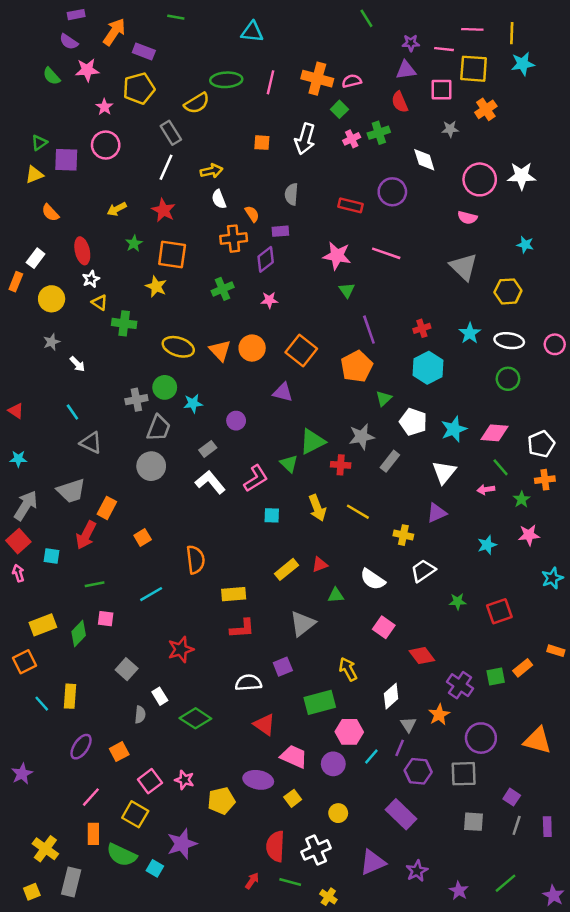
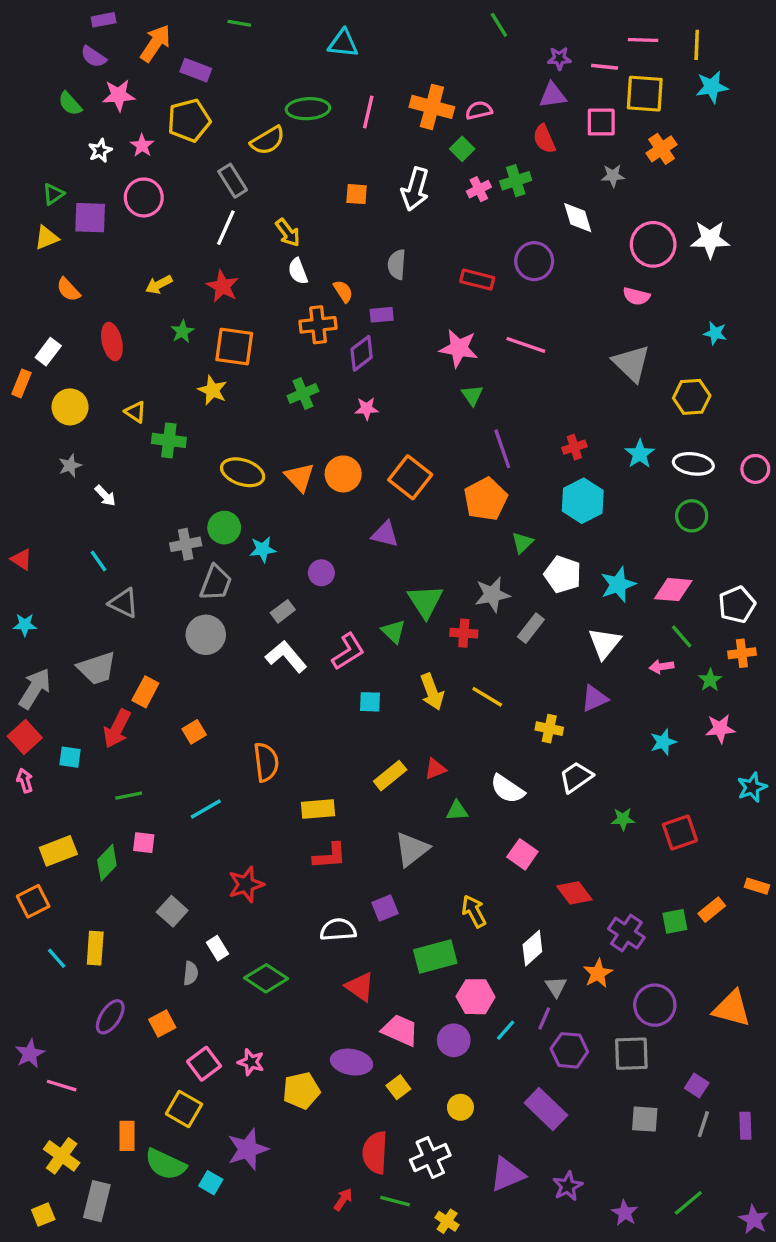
yellow arrow: (211, 171) -> (288, 233), turned 65
white star: (91, 279) -> (100, 151), moved
green triangle: (312, 442) -> (425, 601), turned -36
pink line: (91, 797) -> (62, 1086), moved, turned 65

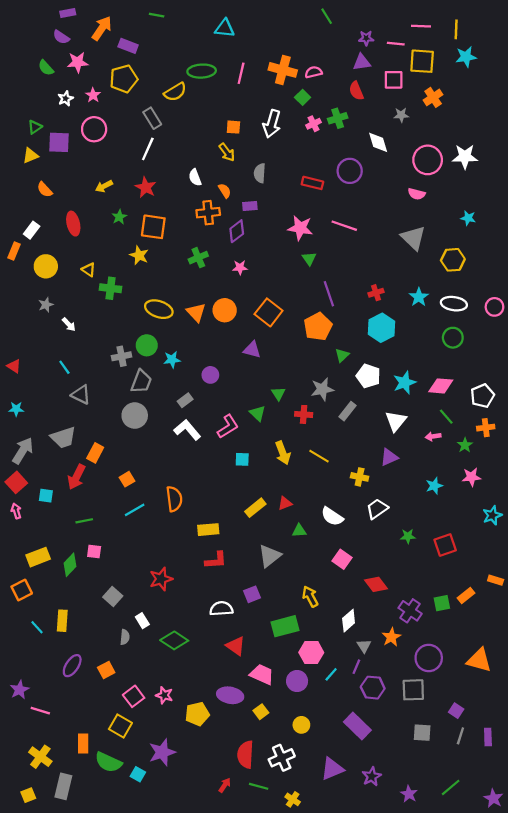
yellow arrow: (288, 233) -> (227, 152), moved
green triangle: (425, 601) -> (278, 394), size x0.6
cyan line: (206, 809) -> (135, 510), moved

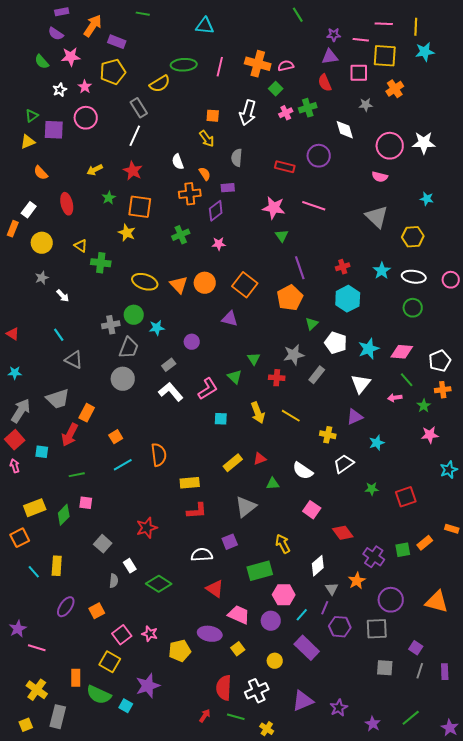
cyan star: (434, 486) -> (377, 443), moved
purple rectangle: (357, 726) -> (307, 648), moved

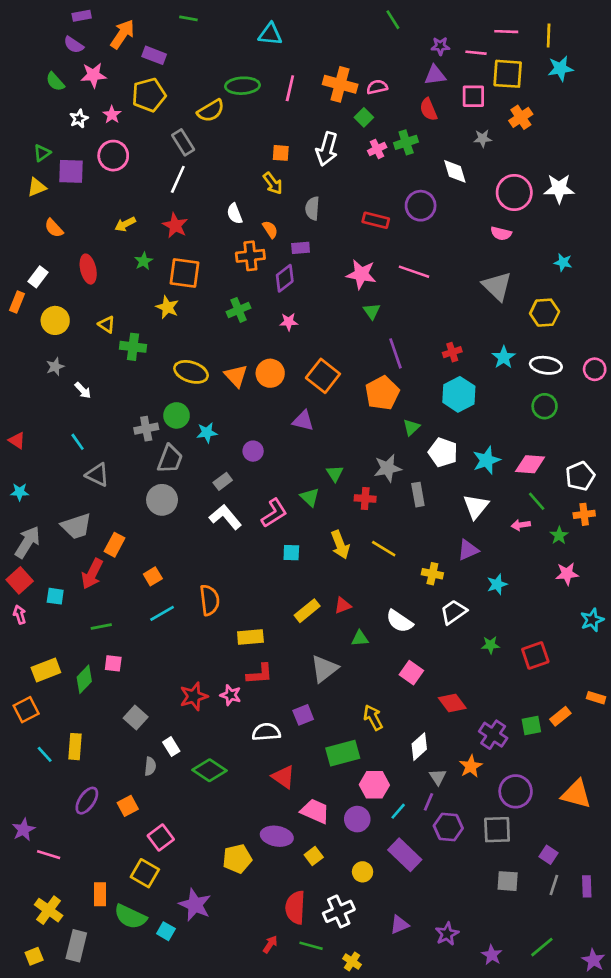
gray rectangle: (317, 375) -> (418, 495), turned -48
pink star: (150, 634) -> (231, 695), moved
purple star: (148, 686) -> (195, 905), turned -30
purple triangle: (303, 701) -> (399, 925), size x0.7

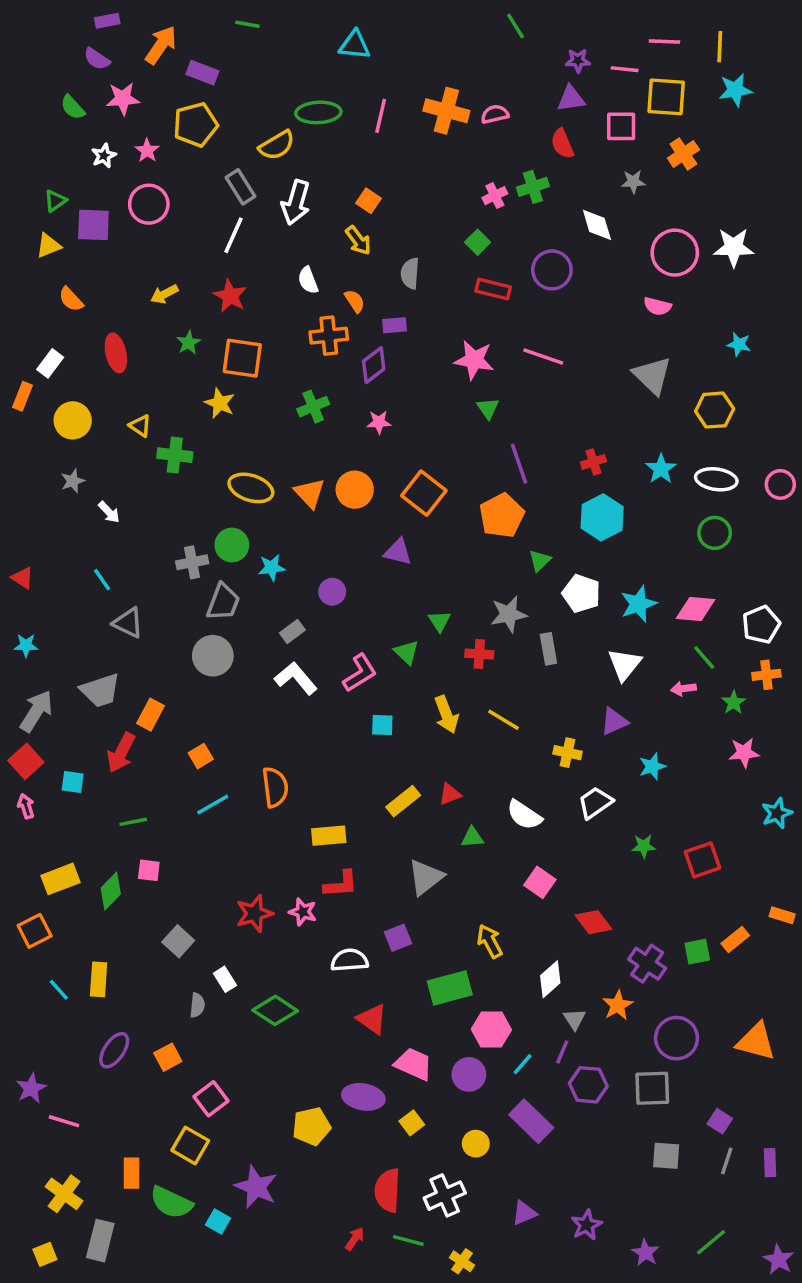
green square: (364, 117) -> (478, 242), moved
white arrow: (327, 149) -> (296, 202), moved
orange square: (281, 153) -> (369, 201), turned 30

